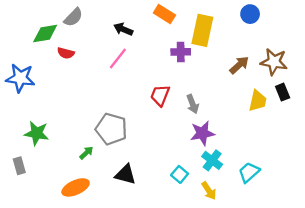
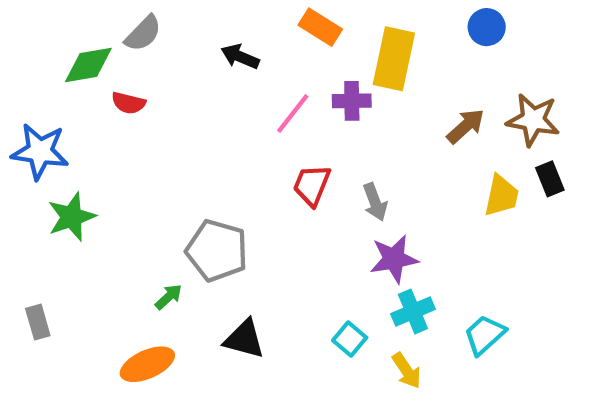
pink line: (118, 58) -> (293, 113), moved
green star: (37, 133) -> (72, 217), moved, turned -30
cyan cross: (212, 160) -> (413, 312), turned 30

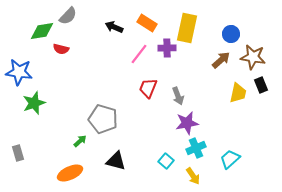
orange rectangle: (320, 27) -> (147, 23), moved
blue circle: (487, 27) -> (231, 34), moved

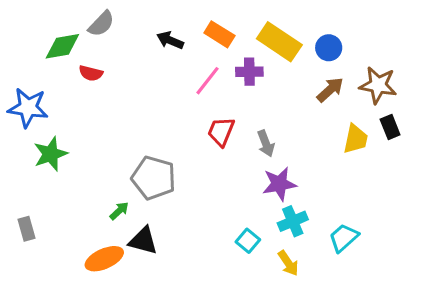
yellow rectangle: (187, 28) -> (279, 42), turned -68
blue circle: (231, 34) -> (329, 48), moved
black triangle: (116, 161) -> (143, 241), moved

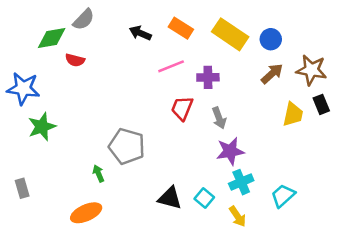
purple cross: (249, 72) -> (208, 77), moved
pink line: (208, 81) -> (171, 66), turned 30
green arrow: (119, 211) -> (98, 173), turned -70
black triangle: (143, 241) -> (170, 198), moved

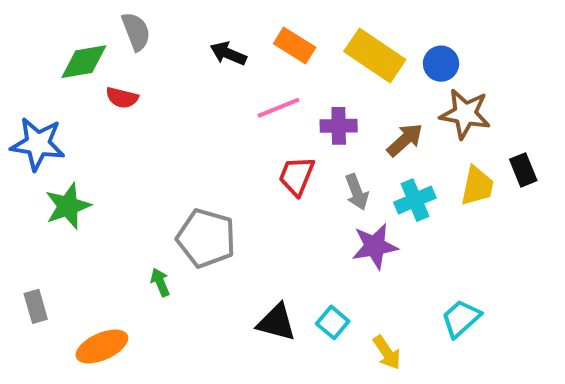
gray semicircle: (84, 20) -> (136, 31), turned -65
brown star: (311, 70) -> (465, 114), moved
brown arrow: (272, 74) -> (405, 140), moved
cyan cross: (241, 182) -> (415, 200), moved
orange ellipse: (86, 213) -> (102, 346), moved

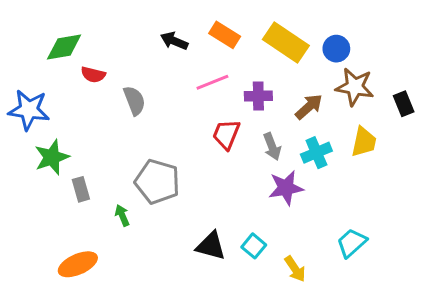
gray semicircle: (136, 31) -> (134, 101), moved
black rectangle: (523, 170) -> (404, 104), moved
gray rectangle: (36, 306) -> (81, 189), moved

